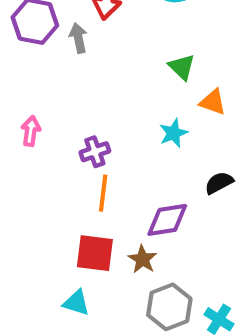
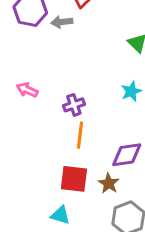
gray arrow: (78, 38) -> (62, 22), turned -85
pink arrow: (31, 131) -> (27, 90), turned -75

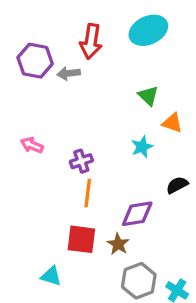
cyan triangle: (60, 215) -> (51, 276), moved

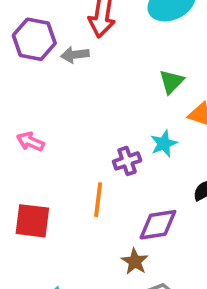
green triangle: (148, 96) -> (171, 82), turned 30
purple cross: (81, 161) -> (127, 161), moved
red square: (81, 239) -> (32, 221), moved

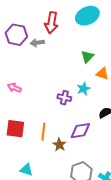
purple cross: (127, 161) -> (64, 98), turned 32
orange line: (98, 200) -> (43, 132), moved
brown star: (135, 261) -> (59, 145), moved

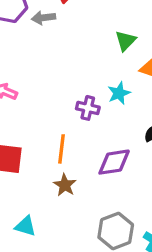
orange line: (43, 132) -> (62, 149), moved
brown star: (59, 145) -> (65, 185), moved

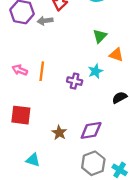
orange line: (62, 149) -> (42, 71), moved
purple diamond: (114, 162) -> (91, 130), moved

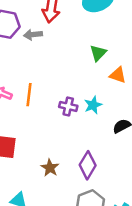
cyan star: (95, 71) -> (93, 105), moved
purple diamond: (91, 130) -> (88, 165), turned -50

